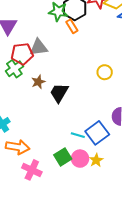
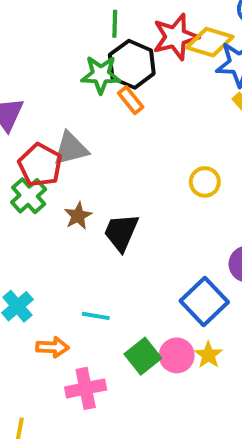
red pentagon: (22, 54) -> (40, 165), turned -30
cyan line: (78, 135) -> (96, 316), moved
orange arrow: (18, 147) -> (53, 347), size x0.7
pink cross: (32, 170) -> (86, 388), turned -30

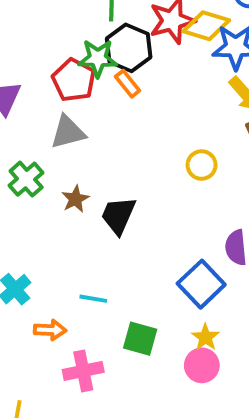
red pentagon: (40, 165) -> (74, 80), moved
pink circle: (177, 355) -> (202, 365), moved
green square: (143, 356) -> (140, 339), turned -36

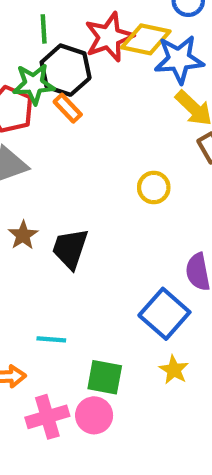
pink circle: (202, 365) -> (94, 415), moved

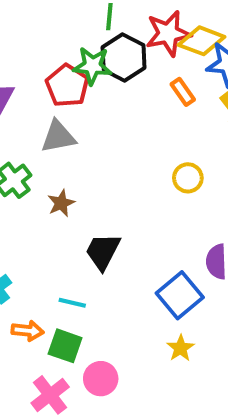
orange rectangle: (68, 108) -> (183, 92), moved
black trapezoid: (70, 249) -> (103, 251), moved
green square: (105, 377) -> (65, 346), moved
pink cross: (47, 417) -> (50, 395), moved, turned -30

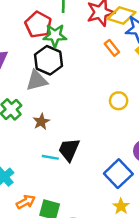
black hexagon: (124, 57) -> (48, 60), moved
red pentagon: (67, 86) -> (38, 25), moved
cyan line: (72, 303) -> (50, 157), moved
orange arrow: (28, 331) -> (26, 202), turned -30

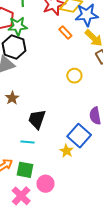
cyan line: (50, 157) -> (28, 142), moved
yellow star: (121, 206) -> (66, 151), moved

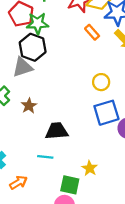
black trapezoid: (37, 119) -> (57, 131), turned 65
blue square: (79, 136) -> (106, 113), moved, turned 30
green square: (25, 170) -> (70, 185), moved

